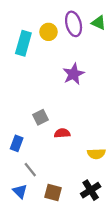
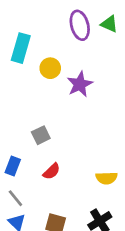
yellow circle: (48, 32) -> (50, 68), moved
red semicircle: (62, 133) -> (52, 171), moved, turned 140
gray line: (30, 170) -> (15, 198), moved

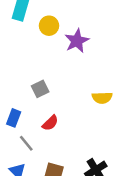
yellow semicircle: (107, 178) -> (102, 98), moved
gray line: (15, 198) -> (26, 143), moved

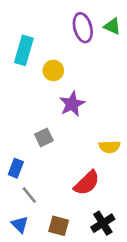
purple star: (77, 41) -> (72, 104), moved
red semicircle: (50, 123) -> (87, 183), moved, size x1.5

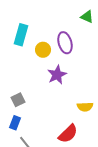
purple ellipse: (83, 28) -> (65, 43), moved
gray square: (44, 137) -> (18, 100), moved

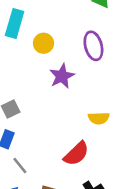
purple ellipse: (65, 43) -> (93, 46), moved

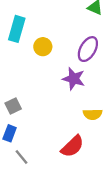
purple ellipse: (93, 46) -> (88, 49), turned 45
purple star: (62, 76) -> (74, 79), moved, turned -30

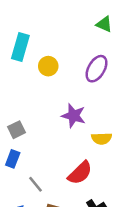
purple star: (74, 79) -> (74, 116), moved
gray line: (21, 157) -> (36, 184), moved

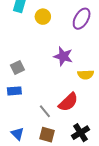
blue rectangle: (13, 159) -> (14, 91), turned 64
gray line: (36, 184) -> (45, 111), moved

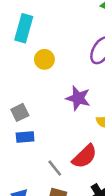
yellow circle: (43, 17) -> (44, 59), moved
blue rectangle: (14, 91) -> (25, 137), moved

